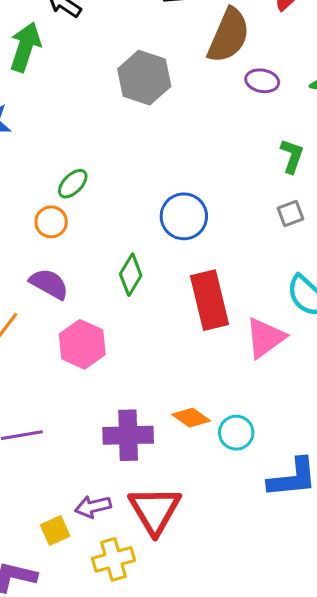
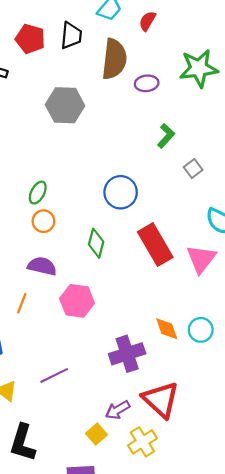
green L-shape: (292, 156) -> (166, 136), moved, turned 40
orange circle: (51, 222) -> (43, 221), moved
orange diamond: (191, 418) -> (167, 329), turned 52

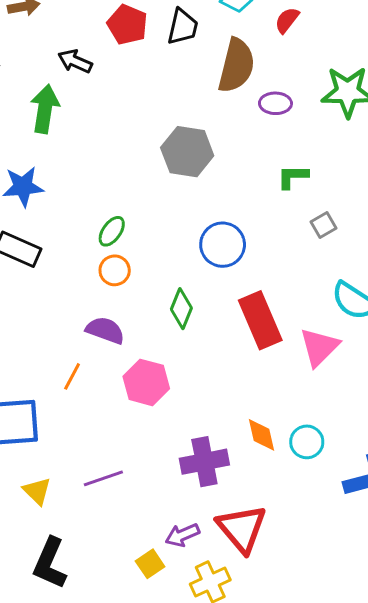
gray hexagon: (65, 105) -> (187, 152), moved
green L-shape: (166, 136) -> (293, 177), turned -140

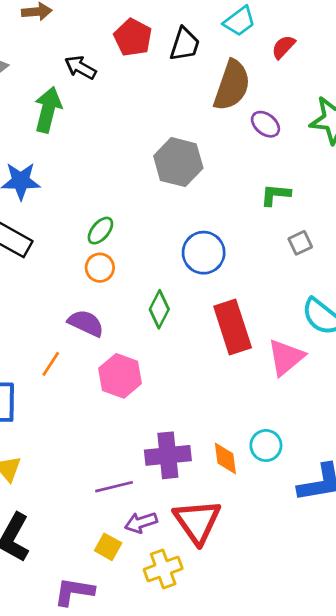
purple ellipse: (275, 103) -> (265, 124), turned 32
orange diamond: (261, 435) -> (225, 458), moved
purple line: (103, 478) -> (114, 487), moved
yellow square: (150, 564) -> (108, 547), turned -32

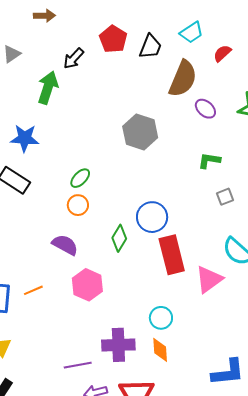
black arrow: (80, 67) -> (74, 58), turned -80
blue circle: (204, 253) -> (152, 217), moved
orange line: (51, 364) -> (33, 290), moved, turned 30
cyan circle: (266, 446) -> (161, 318), moved

